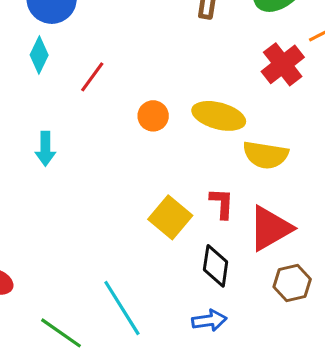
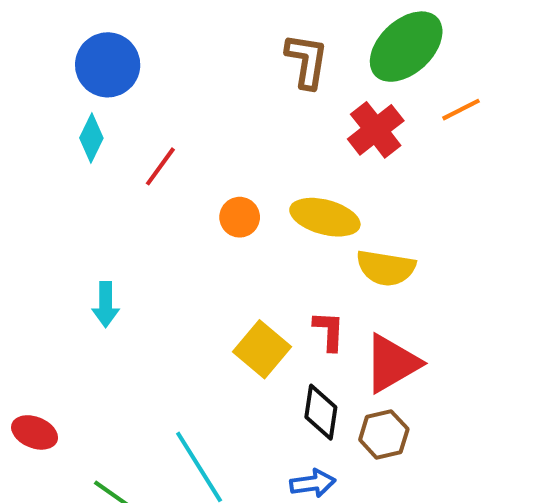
red cross: (283, 64) -> (376, 130), moved
cyan arrow: (45, 149) -> (106, 305), moved
brown hexagon: (292, 283) -> (384, 434), moved

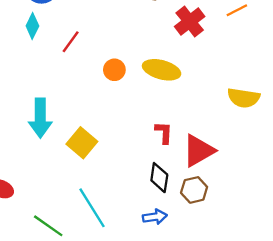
yellow semicircle: (386, 268) -> (244, 98), moved
cyan arrow: (106, 305) -> (40, 118), size x1.6
yellow square: (262, 349) -> (82, 143), moved

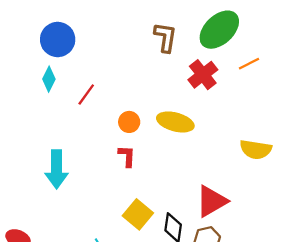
red L-shape: (164, 133) -> (127, 156), moved
yellow square: (82, 143) -> (138, 214), moved

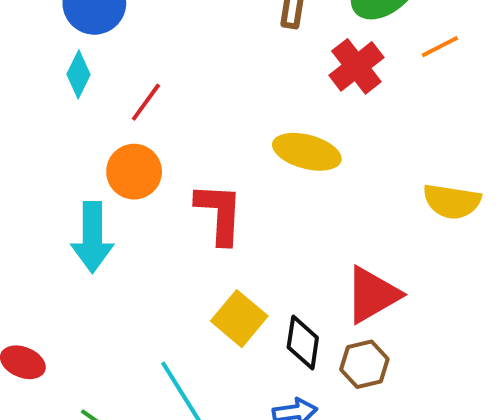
orange circle: (129, 122) -> (134, 172), moved, size x1.4
red L-shape: (127, 156) -> (219, 213), size x1.6

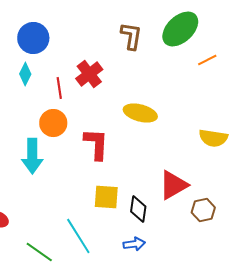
red cross: (356, 66) -> (89, 74), moved
red line: (146, 102) -> (59, 88), turned -45
yellow square: (239, 319) -> (106, 197), turned -36
brown hexagon: (364, 364) -> (203, 210), moved

